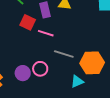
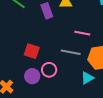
red square: (28, 22) -> (32, 51), moved
pink line: (46, 33) -> (82, 33), moved

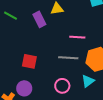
pink circle: (49, 70) -> (62, 86), moved
purple circle: (32, 76) -> (24, 88), moved

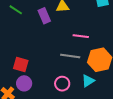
red square: (29, 61) -> (21, 65), moved

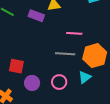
purple rectangle: (44, 16) -> (36, 16), turned -42
purple circle: (24, 83) -> (32, 83), moved

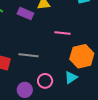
gray line: (65, 54) -> (28, 55), moved
purple circle: (32, 83) -> (25, 90), moved

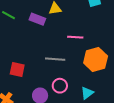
gray line: (28, 55) -> (55, 59), moved
cyan triangle: (71, 77) -> (87, 93), moved

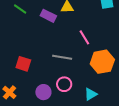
pink line: (75, 37) -> (84, 37), turned 49

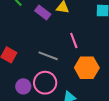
pink circle: (64, 84) -> (45, 83), size x1.5

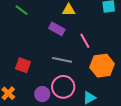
purple rectangle: (43, 13) -> (57, 29), moved

